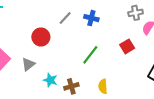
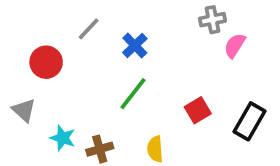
blue cross: (91, 18) -> (135, 46), moved, turned 32
red square: (127, 46) -> (198, 110), moved
gray triangle: (28, 64) -> (24, 110), turned -40

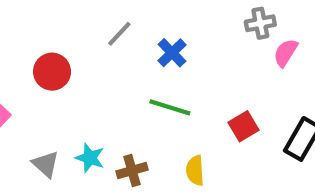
red circle: (46, 62) -> (52, 72), moved
green line: (133, 94) -> (170, 107), turned 69
gray triangle: (24, 110) -> (46, 164), moved

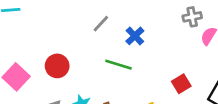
red circle: (52, 72) -> (57, 66), moved
green line: (170, 107) -> (119, 65), moved

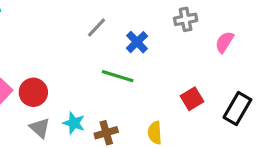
gray cross: (192, 17) -> (186, 19), moved
red circle: (57, 66) -> (33, 92), moved

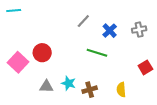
gray cross: (186, 19) -> (139, 30), moved
red circle: (33, 92) -> (42, 53), moved
gray triangle: (40, 128) -> (46, 86), turned -40

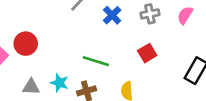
green line: (97, 53) -> (96, 61), moved
red square: (145, 67) -> (147, 53), moved

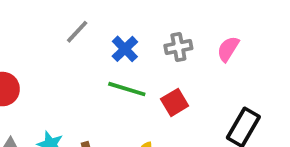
green line: (96, 61) -> (127, 89), moved

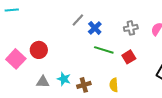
blue cross: (125, 49) -> (95, 28), moved

